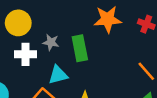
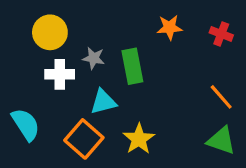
orange star: (108, 19) -> (170, 27), size x0.7

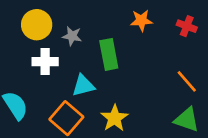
gray star: (94, 58) -> (72, 36), moved

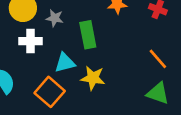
yellow star: (115, 118) -> (93, 78), moved, turned -30

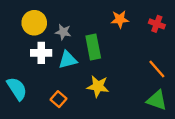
cyan triangle: (65, 63) -> (68, 60), moved
orange square: (50, 92) -> (59, 99), size x0.6

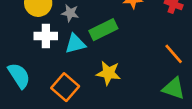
green rectangle: (93, 47) -> (103, 30), turned 75
orange square: (59, 99) -> (65, 87), size x1.5

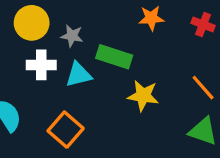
green rectangle: (103, 30) -> (114, 57), turned 44
yellow star: (108, 73) -> (143, 96), moved

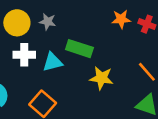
orange star: (151, 18) -> (121, 19), moved
gray star: (72, 36) -> (48, 22), moved

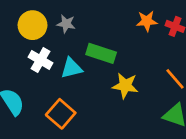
white cross: (24, 55) -> (41, 60), turned 30

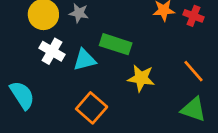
orange square: (61, 114) -> (92, 108), moved

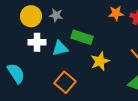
white cross: (52, 51) -> (37, 42), turned -30
yellow star: (141, 78) -> (100, 61), turned -30

